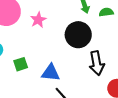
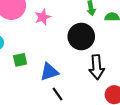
blue triangle: (51, 73) -> (49, 72), turned -30

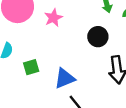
black circle: (81, 36) -> (98, 37), size x0.7

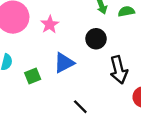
blue triangle: (65, 78) -> (64, 63), moved

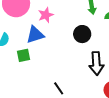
blue triangle: (64, 63) -> (35, 35), moved

